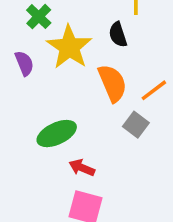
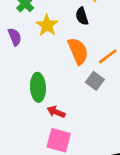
yellow star: (69, 47) -> (47, 25), size x0.7
green ellipse: (57, 134) -> (38, 87), turned -68

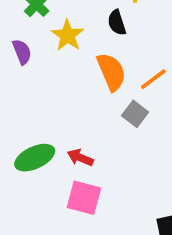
green ellipse: (38, 87) -> (35, 158), moved, turned 68

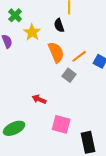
green ellipse: (35, 158) -> (14, 128), moved
pink square: (84, 198) -> (61, 124), moved

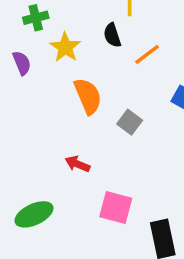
green cross: (15, 15) -> (36, 18), turned 32
orange semicircle: (56, 52) -> (88, 96), moved
orange line: (79, 56) -> (147, 54), moved

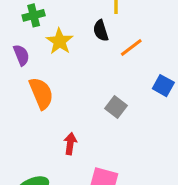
orange semicircle: (88, 96) -> (41, 93), moved
red arrow: (77, 164) -> (70, 144), turned 75

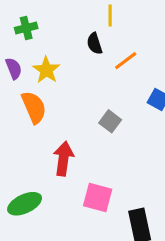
yellow star: (60, 41) -> (46, 70), moved
red arrow: (70, 144) -> (63, 159), size x1.5

